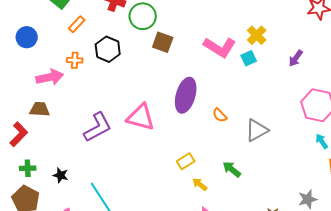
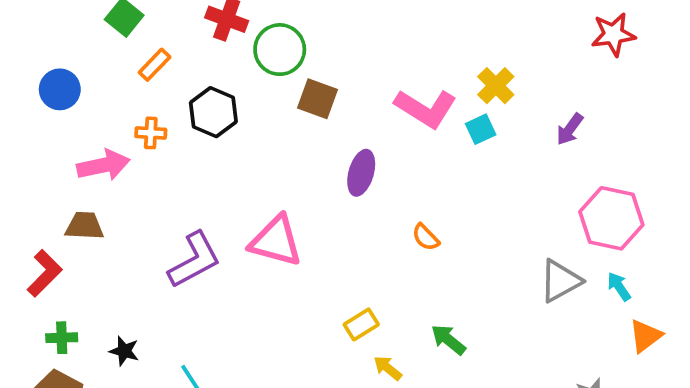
purple ellipse: (186, 95) -> (361, 173), moved, size x0.7
gray triangle: (257, 130) -> (560, 281), moved

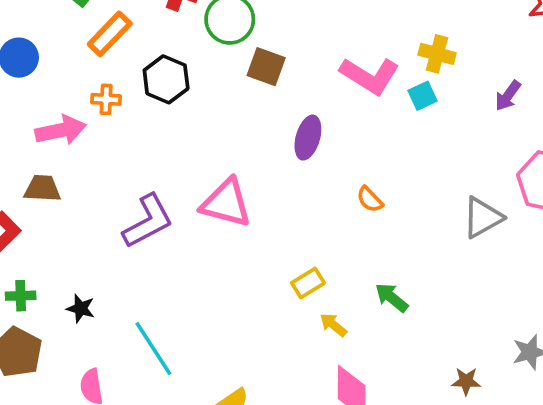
orange rectangle: (155, 65) -> (110, 34), size x1.4
yellow cross: (496, 86) -> (437, 54), turned -30
gray triangle: (560, 281) -> (482, 218), moved

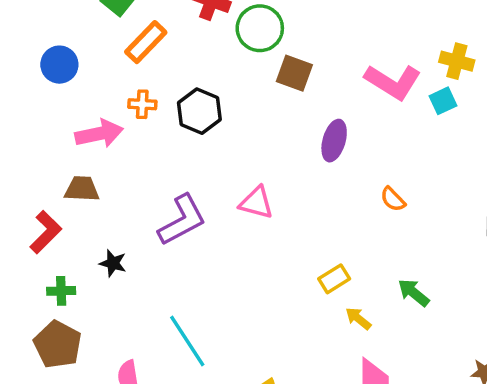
black hexagon: (166, 79) -> (199, 111), moved
pink triangle: (226, 203) -> (256, 203), size x0.7
black star: (81, 308) -> (113, 263), moved

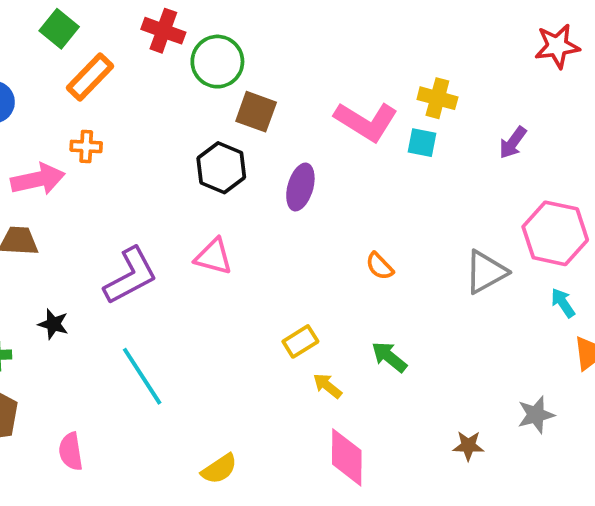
cyan square: (443, 101) -> (422, 143), turned 36
black hexagon: (199, 111) -> (221, 168), moved
orange semicircle: (393, 199) -> (380, 266), moved
cyan line: (187, 341) -> (142, 376), moved

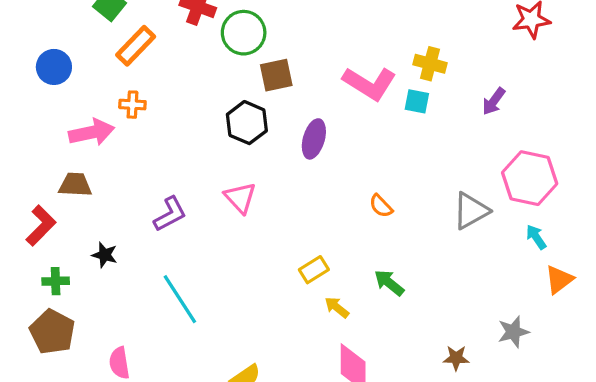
brown square: (256, 112) -> (276, 75), turned -32
pink triangle: (214, 257) -> (240, 198), turned 32
purple L-shape: (131, 276) -> (170, 214), size x0.7

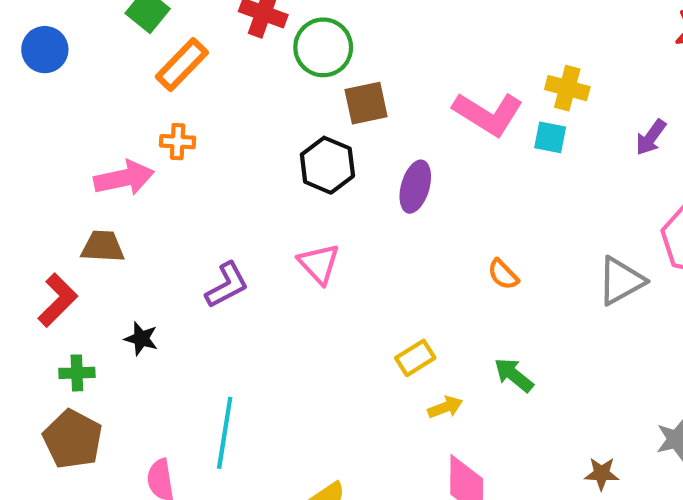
blue circle: (54, 67) -> (45, 50), moved
cyan line: (180, 299) -> (225, 433), moved, turned 42
yellow arrow: (337, 307) -> (445, 407), turned 120

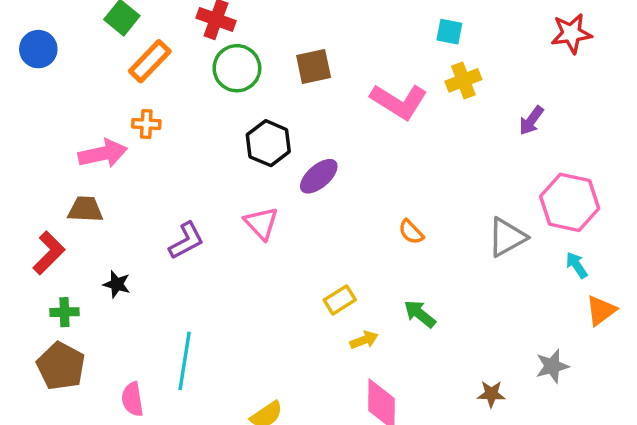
green circle: (323, 47) -> (237, 68), moved
yellow cross: (567, 88) -> (463, 80), turned -36
brown square: (366, 103) -> (314, 66), moved
cyan square: (550, 137) -> (449, 32), moved
purple ellipse: (415, 187) -> (319, 176), moved, turned 33

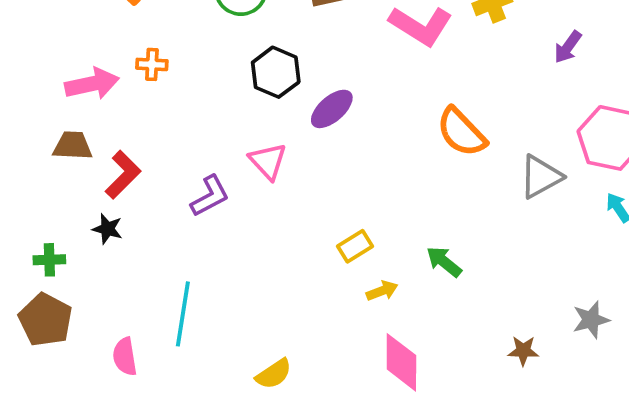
orange cross: (146, 124) -> (152, 64), moved
orange semicircle: (411, 232) -> (461, 132), moved, size x1.8
purple L-shape: (186, 241) -> (210, 196), moved
red L-shape: (49, 253) -> (123, 175), moved

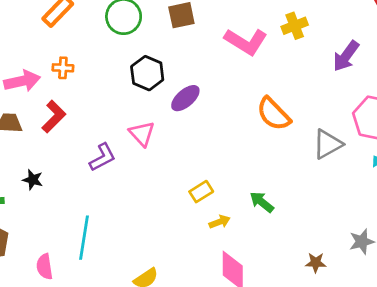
purple arrow: (568, 47) -> (346, 56), size x1.4
red L-shape: (123, 175) -> (54, 117), moved

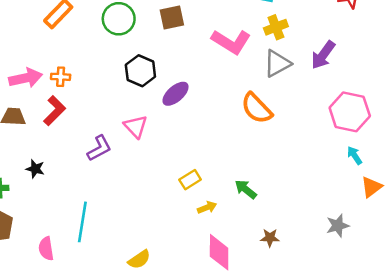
orange cross: (63, 68) -> (61, 77), moved
gray triangle: (328, 144) -> (277, 64), moved
brown star: (316, 263) -> (270, 238), moved

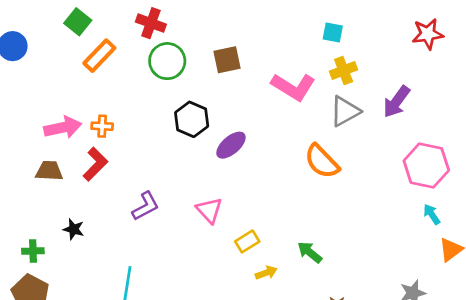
pink triangle: (136, 126) -> (209, 210), moved

